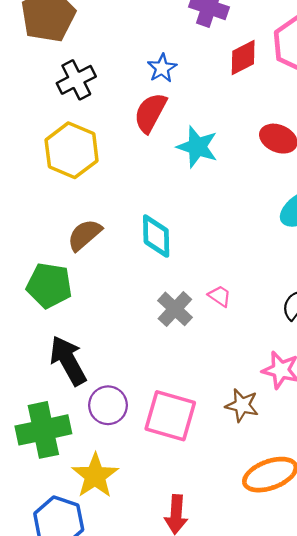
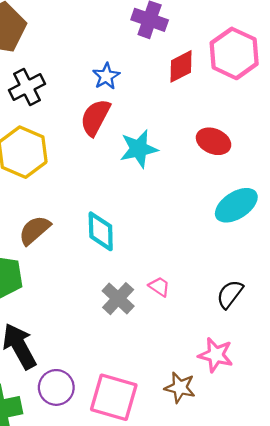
cyan star: (197, 147) -> (139, 149), turned -30

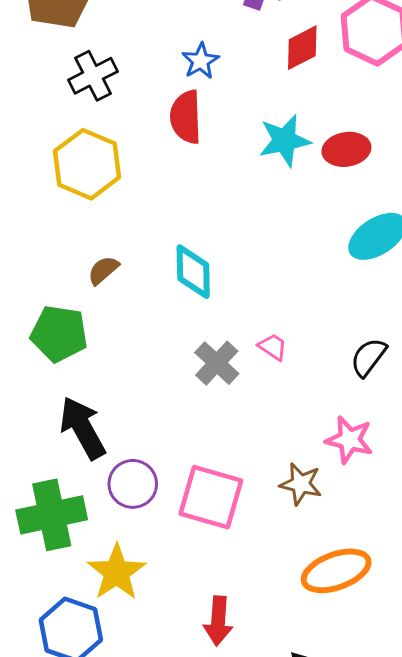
red semicircle: (95, 117) -> (186, 117), turned -30
red ellipse: (214, 141) -> (346, 149), turned -32
cyan star: (139, 149) -> (285, 141), moved
brown semicircle: (35, 230) -> (103, 270), size x0.7

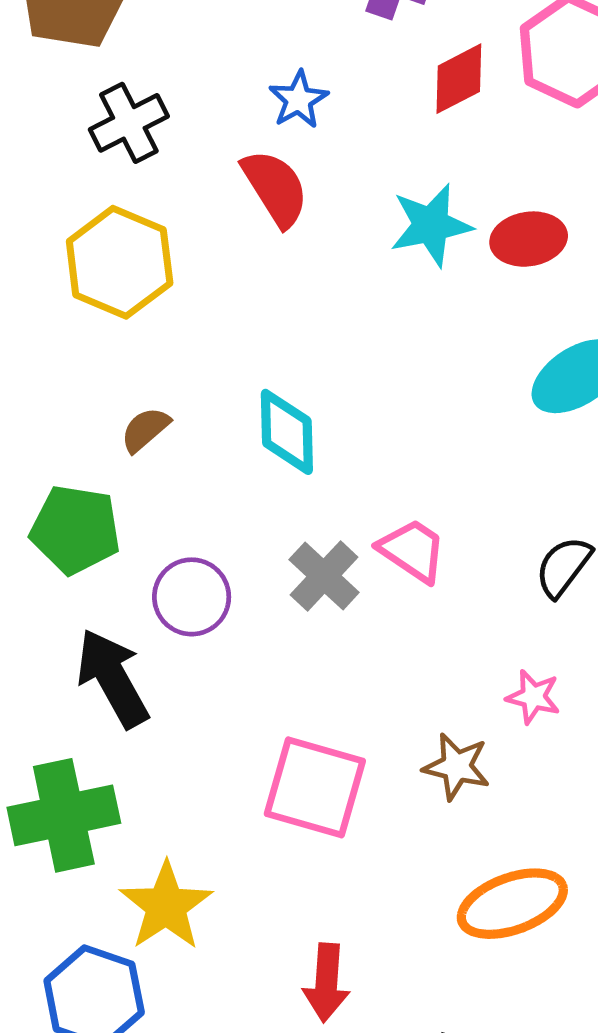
red semicircle: (186, 117) -> (275, 188), turned 150
pink trapezoid: (273, 347) -> (412, 550), size x1.5
pink star: (349, 440) -> (533, 697), size x0.7
purple circle: (133, 484) -> (192, 597), moved

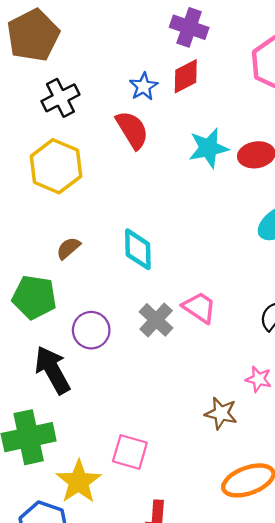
red diamond: (459, 79) -> (186, 76), moved
pink square: (315, 787) -> (130, 452), moved, size x0.7

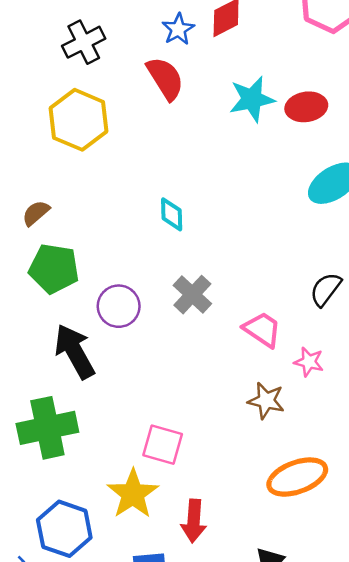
brown semicircle: (68, 248) -> (36, 213), moved
cyan diamond: (138, 249) -> (172, 214), size x0.7
pink trapezoid: (199, 307) -> (262, 329), moved
yellow star: (79, 482) -> (133, 494), moved

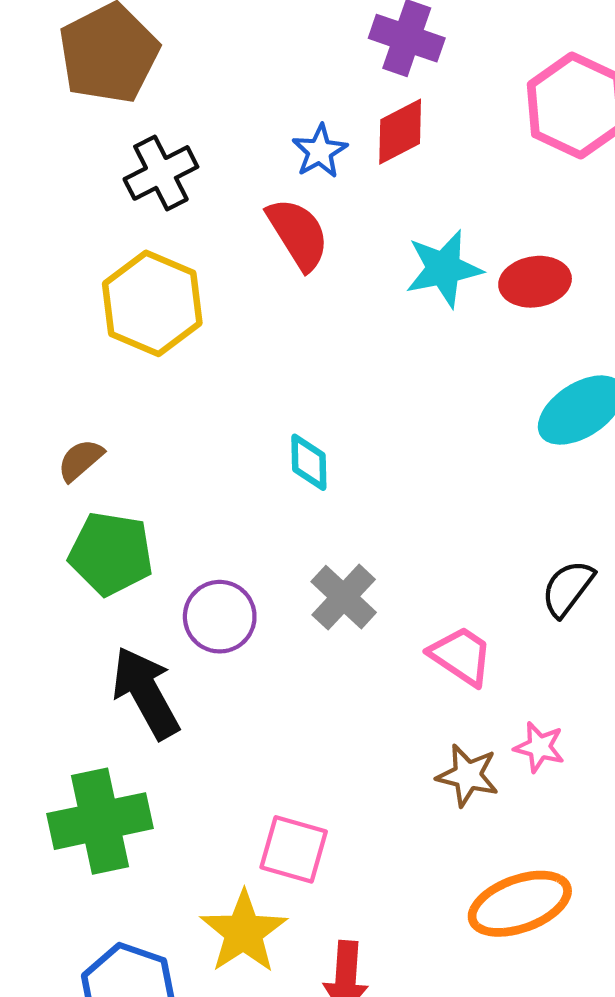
pink star: (309, 362) -> (539, 747), moved

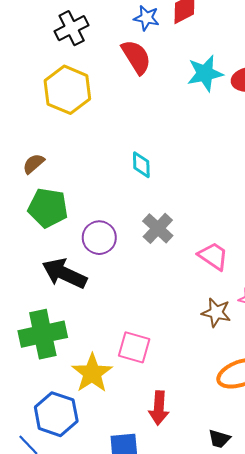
blue star: (320, 151) -> (146, 18), turned -30
black arrow: (146, 693) -> (64, 274), turned -36
yellow star: (244, 932) -> (92, 373), moved

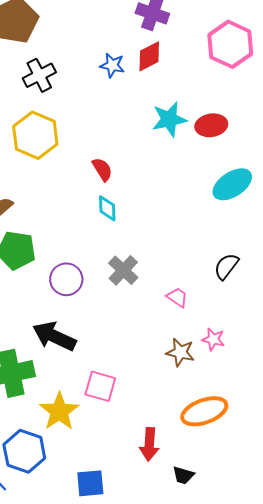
red semicircle: (136, 57) -> (102, 169), moved, size x0.7
pink trapezoid: (213, 256) -> (177, 297), size x0.7
black arrow: (64, 274) -> (54, 336), moved
red arrow: (159, 408) -> (149, 444), moved

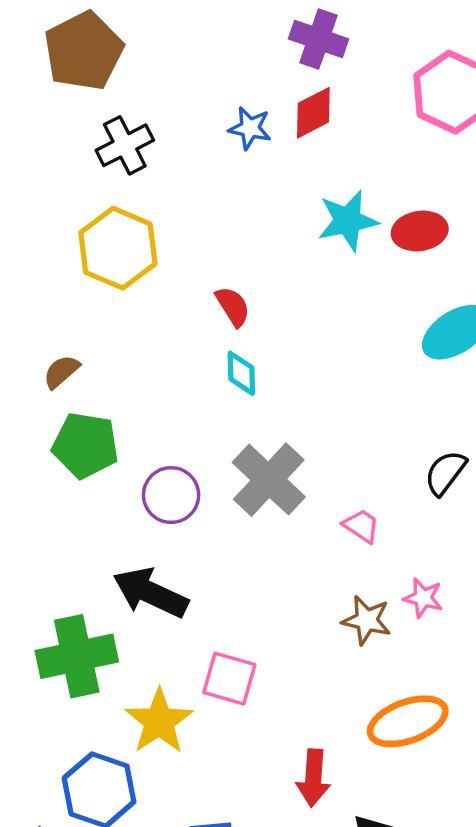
gray cross: (123, 270) -> (269, 480), size x1.4

